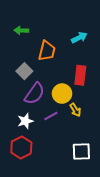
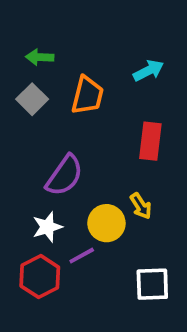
gray square: (24, 71) -> (32, 99), moved
yellow circle: (62, 94) -> (106, 223), moved
purple line: (51, 116) -> (82, 256), moved

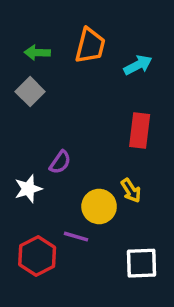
orange trapezoid: (87, 95) -> (90, 46), moved
purple semicircle: (65, 175) -> (60, 162), size x0.6
white star: (47, 227) -> (28, 189), moved
purple line: (82, 256) -> (76, 237), turned 45

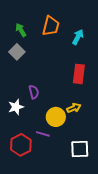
green arrow: (37, 53) -> (21, 30), turned 56
cyan arrow: (138, 65) -> (78, 37), turned -35
purple semicircle: (60, 162) -> (34, 92), turned -48
yellow arrow: (131, 191) -> (74, 108), turned -80

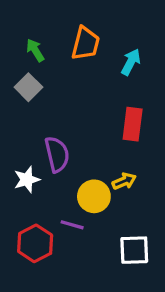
purple semicircle: (34, 92) -> (57, 154), size x1.5

